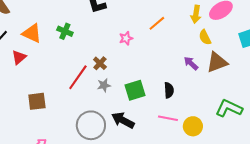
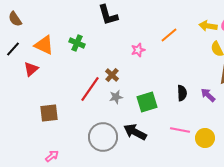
yellow arrow: (196, 14) -> (208, 26), turned 90
purple arrow: (191, 63) -> (208, 95), moved
black semicircle: (169, 90) -> (182, 93), moved

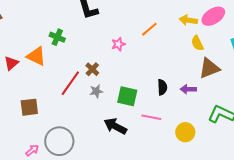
orange triangle: (44, 45) -> (36, 56), moved
purple arrow: (208, 95) -> (188, 89), turned -42
green square: (147, 102) -> (127, 96), turned 30
pink line: (180, 130) -> (151, 117), moved
gray circle: (103, 137) -> (59, 141), moved

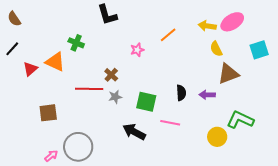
red line: (70, 83) -> (89, 89), turned 56
yellow circle: (185, 132) -> (217, 137), moved

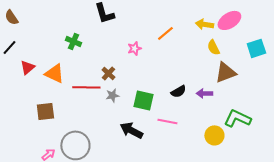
orange triangle: (55, 62) -> (54, 73), moved
black semicircle: (181, 93) -> (178, 91), turned 63

